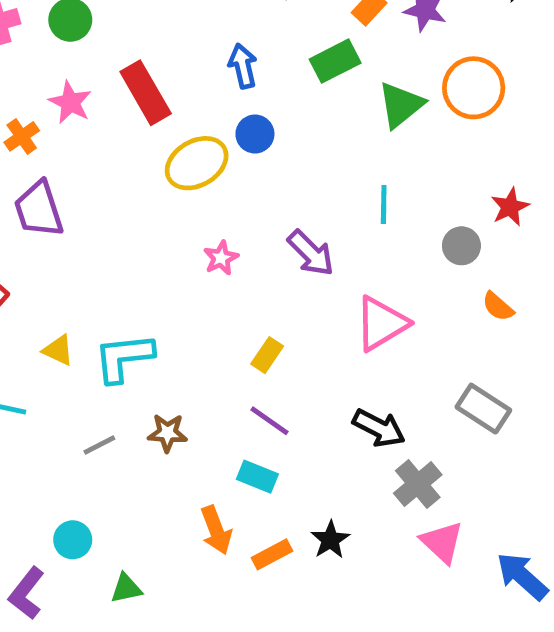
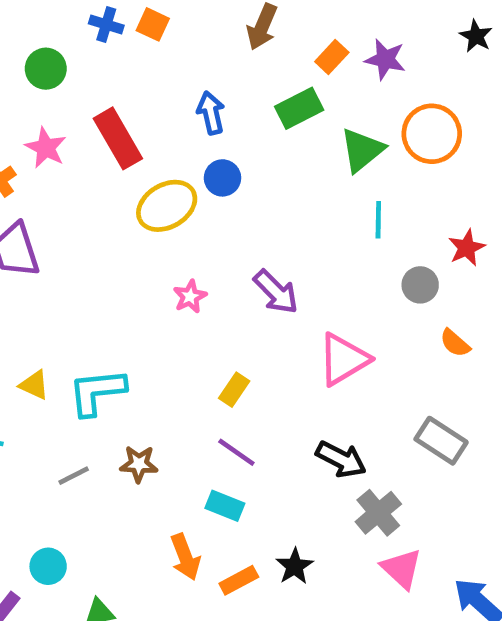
cyan line: (384, 204) -> (378, 220), moved

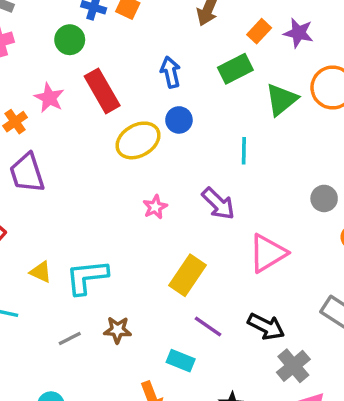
green circle: (46, 69) -> (70, 40), moved
cyan line: (378, 220) -> (244, 151), moved
yellow rectangle: (234, 390) -> (188, 275), size x1.6
purple line: (236, 452) -> (208, 327), moved

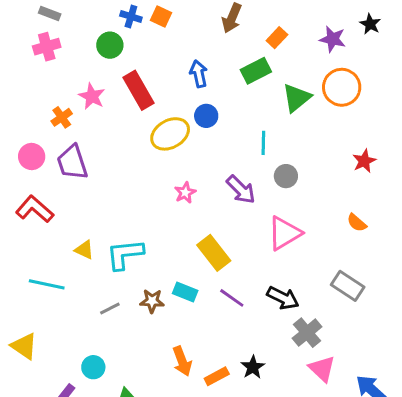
purple star: (298, 33) -> (333, 39), moved
gray circle: (324, 198) -> (286, 176), moved
yellow rectangle: (188, 275) -> (214, 253), turned -72
cyan rectangle: (181, 361) -> (185, 292), moved

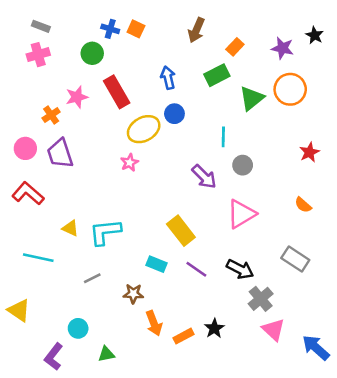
pink star: (92, 96) -> (77, 97), turned 30
pink star: (185, 193) -> (129, 163), moved
brown star: (152, 301) -> (133, 294), moved

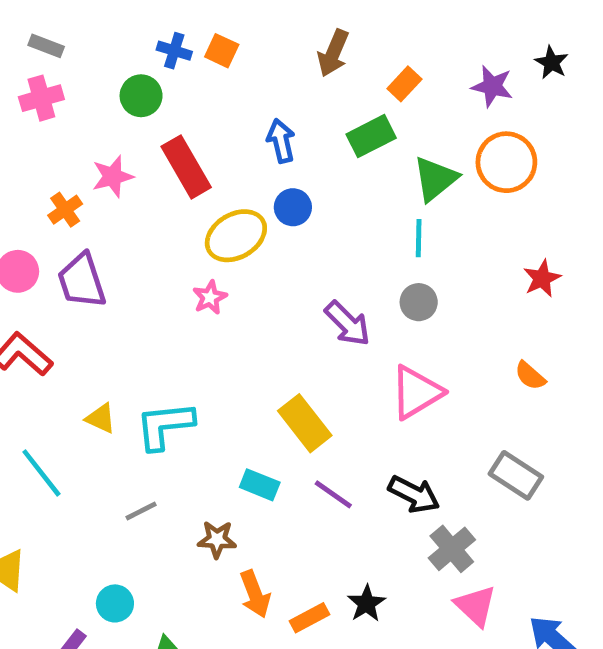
cyan line: (223, 137) -> (419, 238), moved
cyan line: (38, 258) -> (41, 473), turned 40

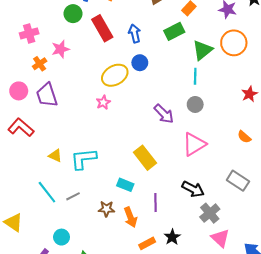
pink cross: (41, 98) -> (29, 33), moved
red rectangle: (186, 167) -> (102, 28), moved
cyan line: (41, 473) -> (47, 192), moved
purple line: (333, 494) -> (155, 203), moved, turned 54
orange arrow: (255, 594) -> (130, 217), moved

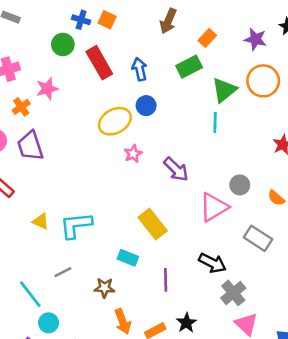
pink star: (103, 102) -> (133, 154), moved
gray circle: (195, 104) -> (240, 185), moved
gray rectangle: (238, 181) -> (258, 238), moved
cyan line: (47, 192) -> (30, 294), moved
orange arrow: (130, 217) -> (123, 322), moved

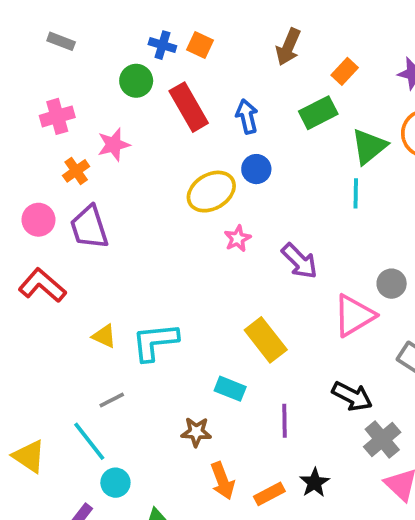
gray line: (63, 272) -> (112, 400), moved

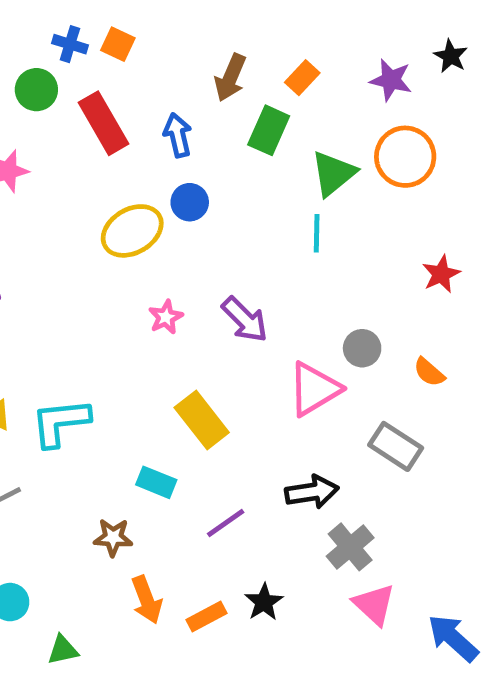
brown arrow: (288, 47) -> (230, 78), moved
green rectangle: (318, 113) -> (269, 130), turned -39
pink star: (238, 238) -> (166, 317), moved
black arrow: (352, 396) -> (312, 492), turned -36
purple line: (284, 421) -> (226, 523), turned 56

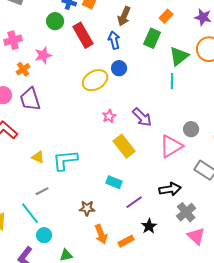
brown arrow: (230, 78) -> (124, 16), moved
yellow rectangle: (202, 420) -> (124, 146), moved
cyan rectangle: (156, 482) -> (114, 182), moved
black star: (264, 602) -> (149, 226), moved

